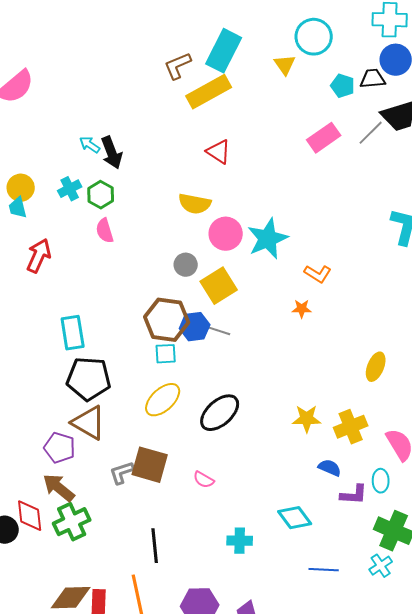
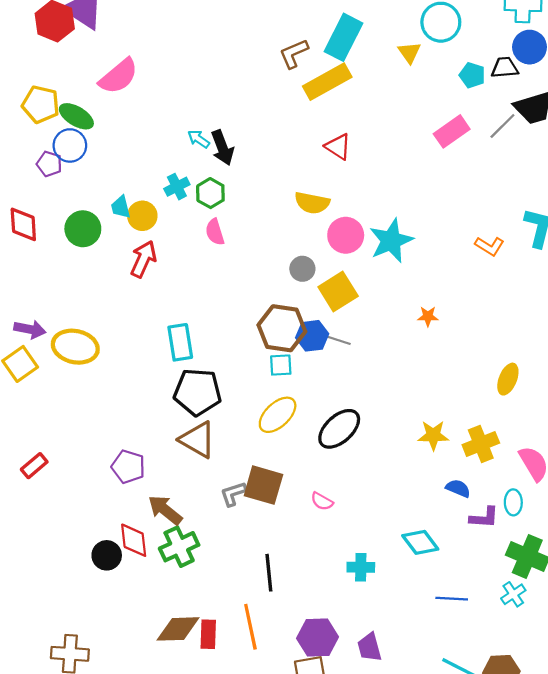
yellow circle: (21, 188) -> (142, 216), moved
orange L-shape: (318, 274) -> (489, 246), moved
purple pentagon: (60, 448) -> (128, 467), moved

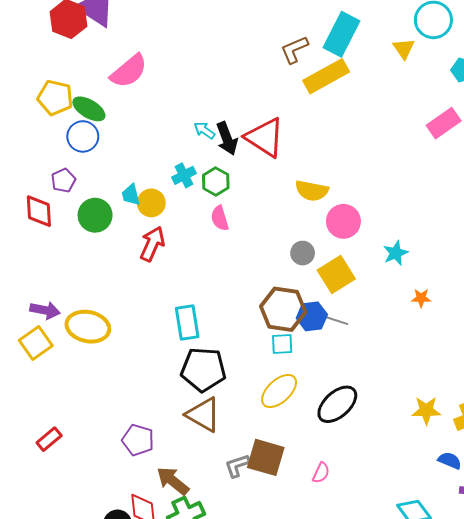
red triangle: (338, 147) -> (265, 138), moved, size x1.6
purple pentagon: (49, 164) -> (63, 180), moved, turned 30
cyan star: (391, 241) -> (396, 253), moved, size x0.6
pink semicircle: (322, 501) -> (321, 473), turned -95

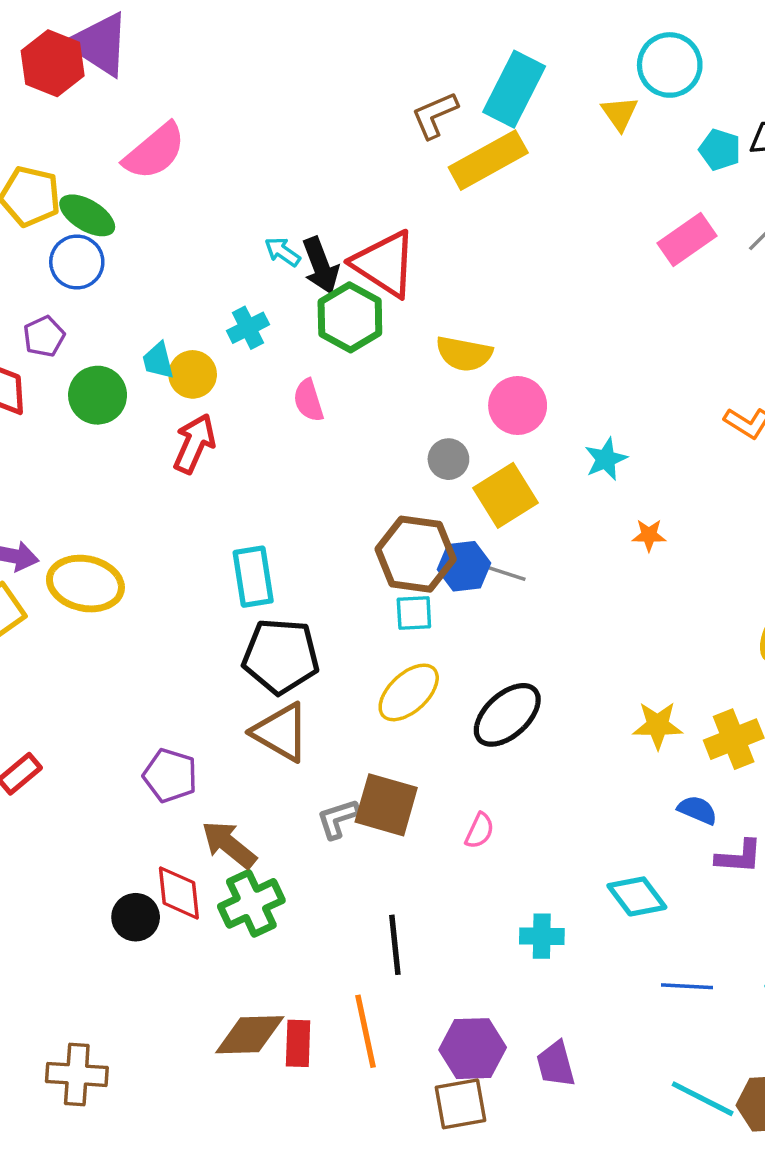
green hexagon: (216, 181) -> (350, 317), moved, size x1.4

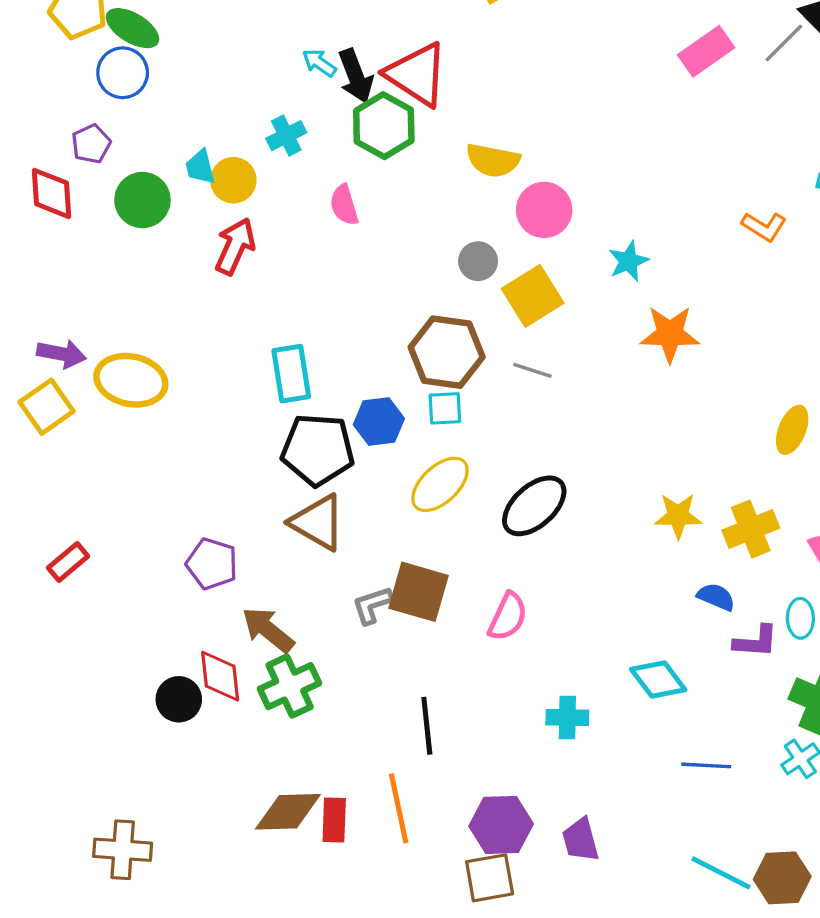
orange star: (649, 535) -> (670, 334), size x1.8
blue hexagon: (464, 566) -> (379, 422), moved
pink semicircle: (480, 831) -> (508, 617), size x1.4

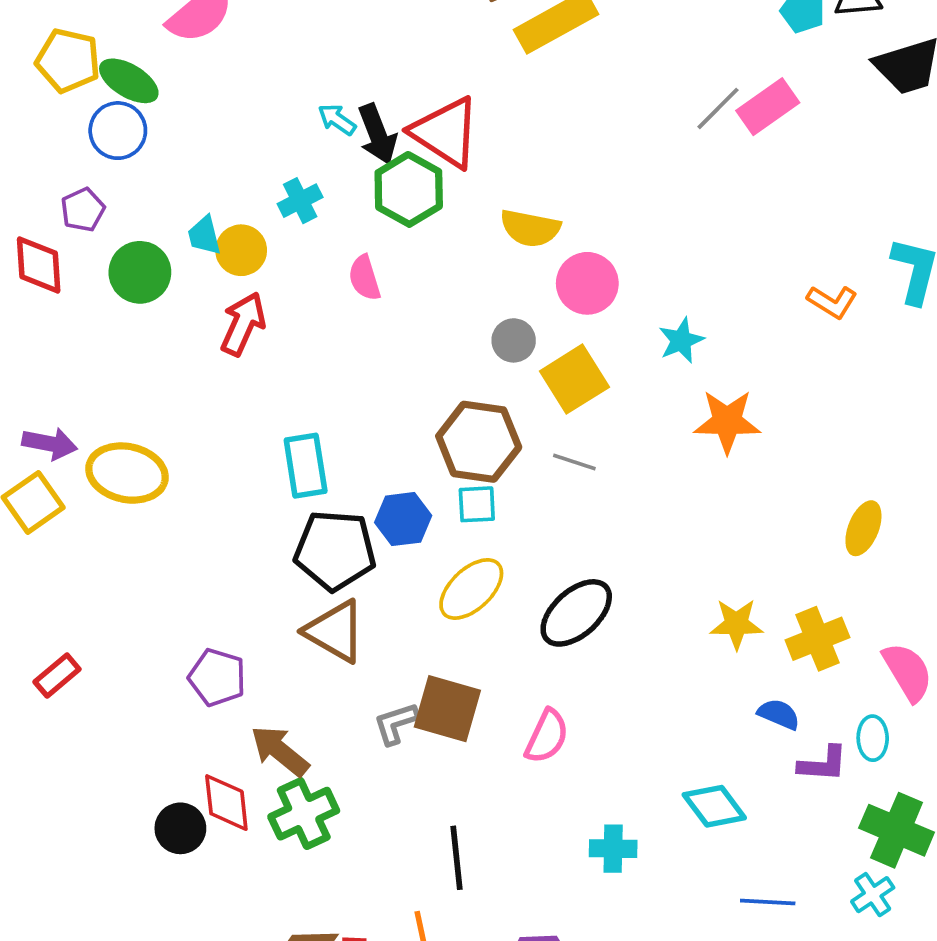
gray line: (784, 43) -> (718, 108), moved

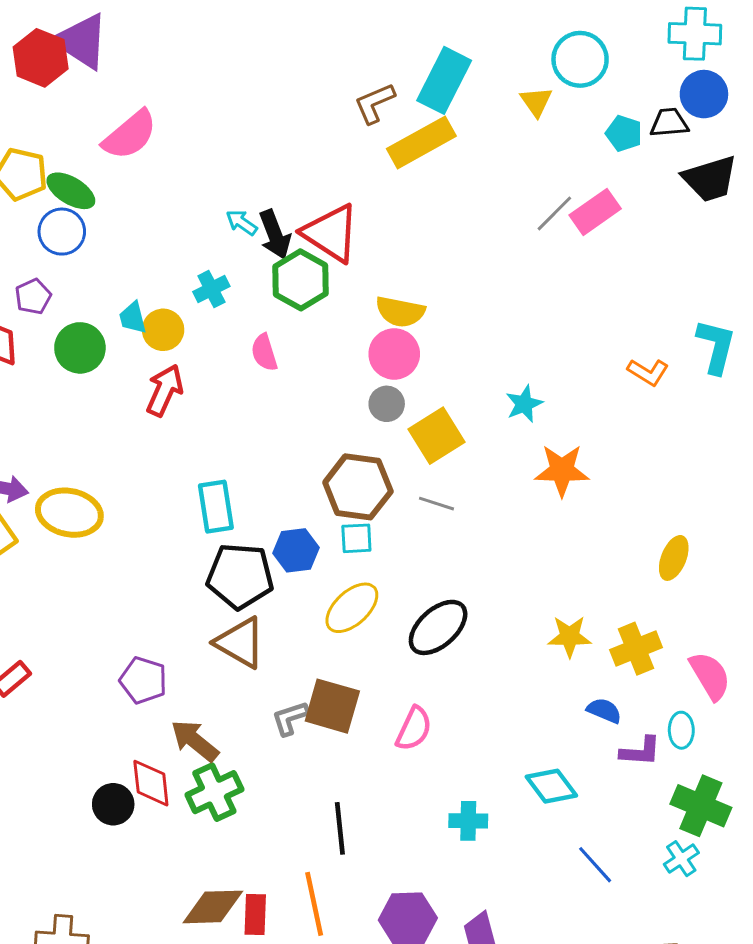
pink circle: (587, 283) -> (394, 354), moved
blue line: (768, 902) -> (595, 865), turned 45

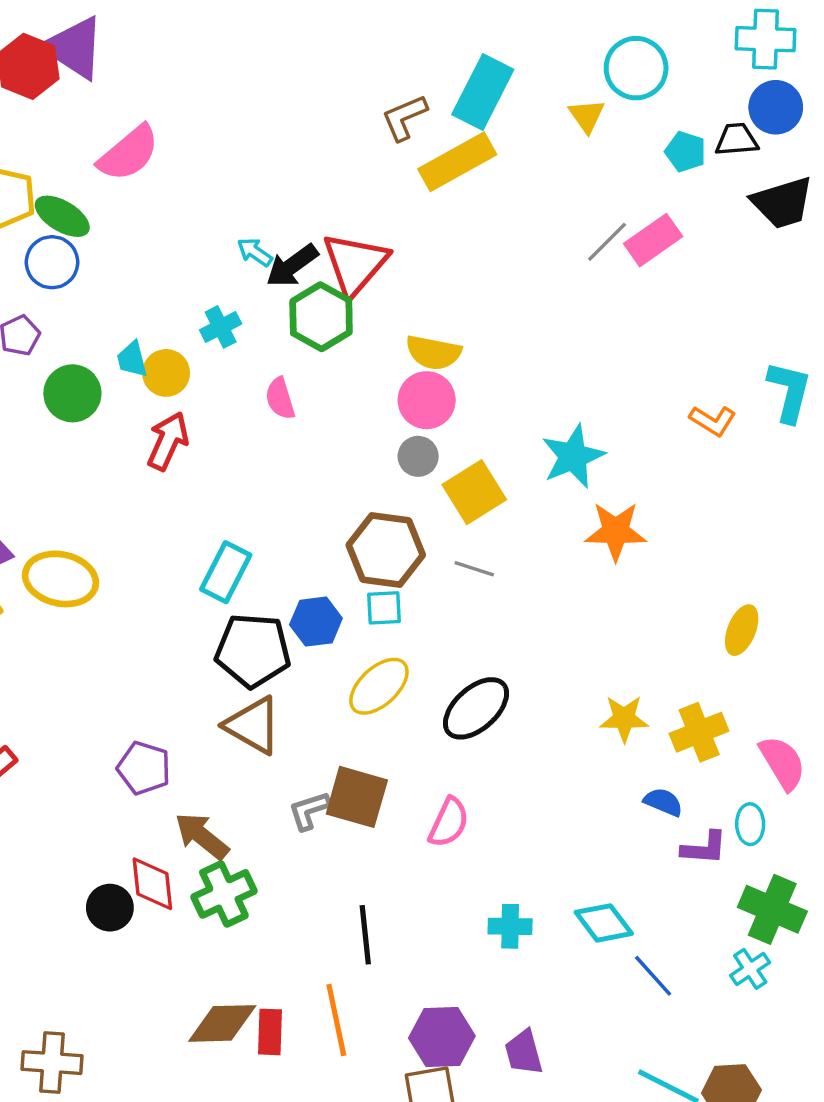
red triangle: (331, 233) -> (355, 264), turned 38
black arrow: (275, 235) -> (292, 266), turned 75
cyan star: (524, 404) -> (573, 456), size x1.5
cyan rectangle: (216, 507) -> (226, 572), turned 36
cyan diamond: (551, 786) -> (604, 923), moved

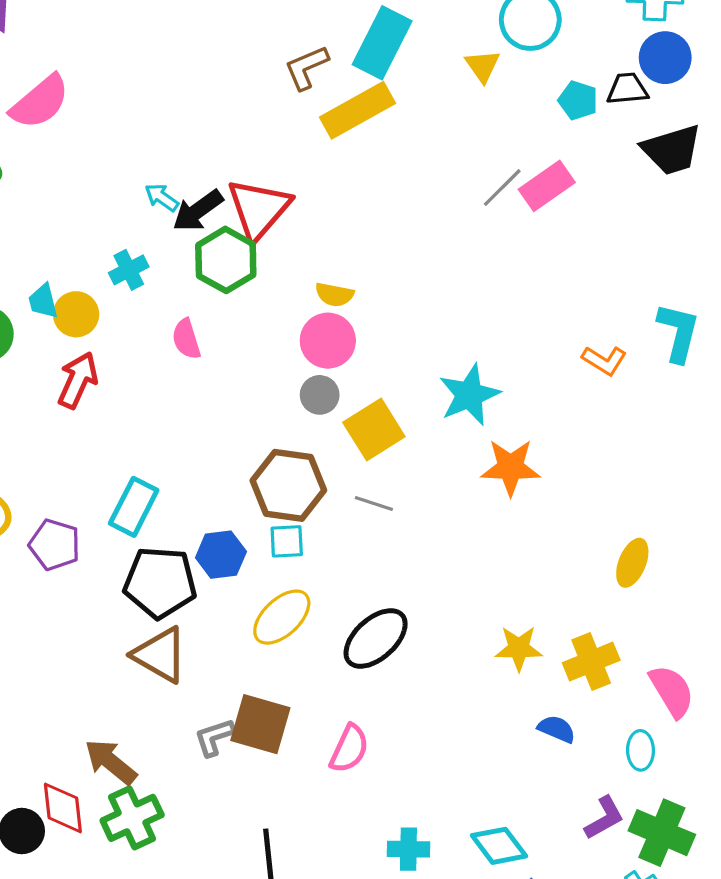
yellow semicircle: (433, 352) -> (334, 295), size x0.7
purple pentagon: (144, 768) -> (55, 545), moved
purple L-shape: (704, 848) -> (604, 818), moved, turned -33

